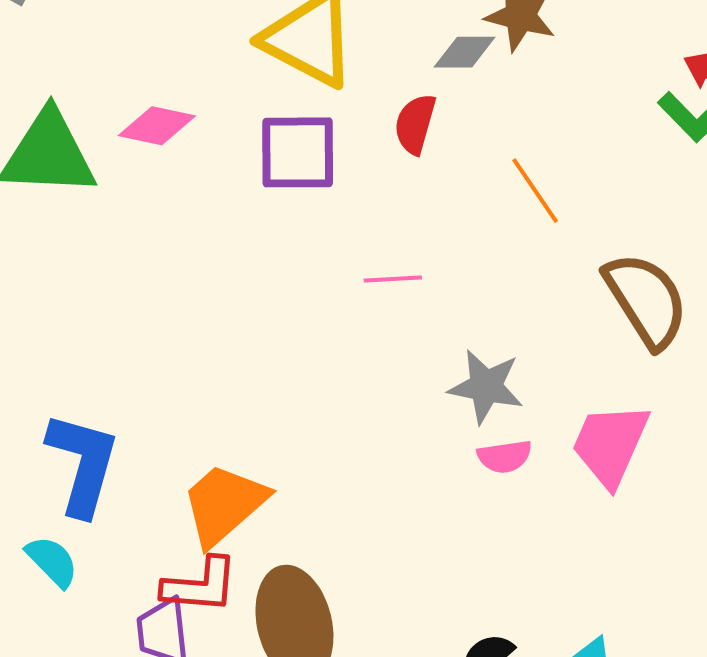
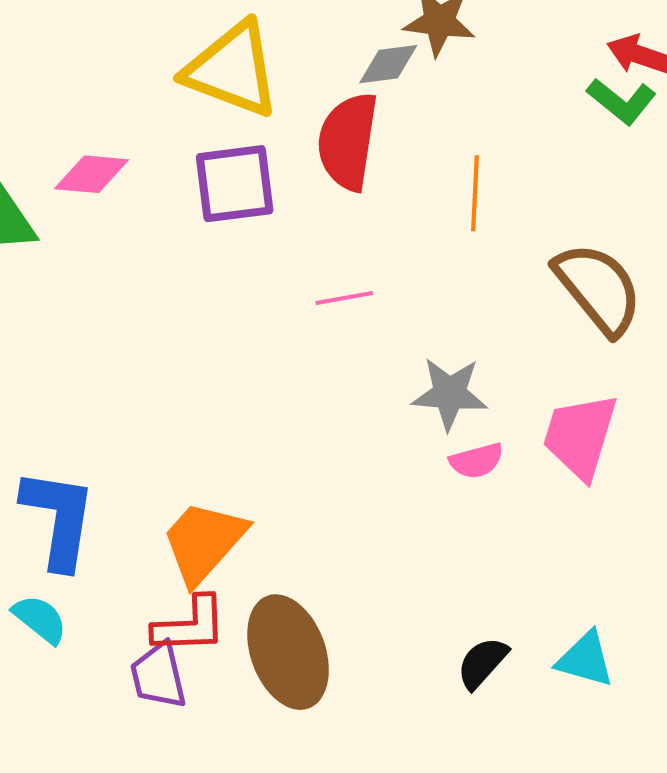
red semicircle: (415, 124) -> (348, 141), size x1.6
orange line: (535, 191) -> (475, 193), turned 44

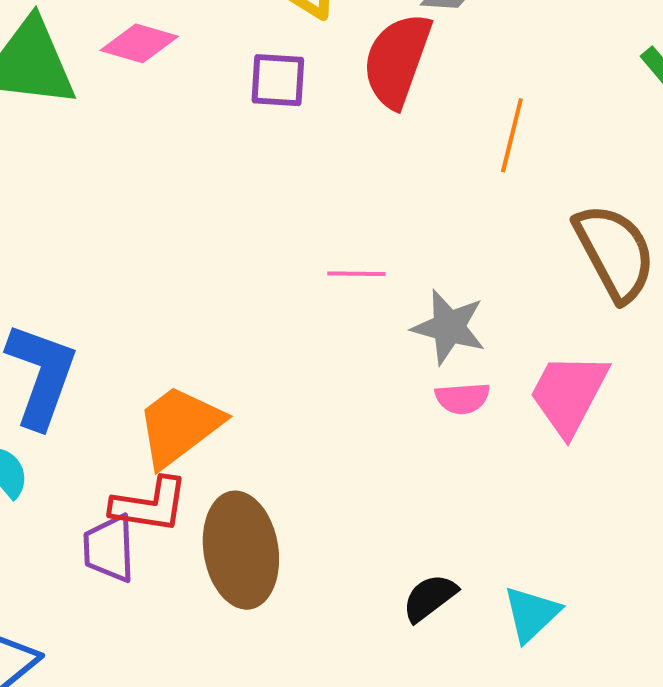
purple square: (235, 184) -> (278, 80), size x0.7
pink line: (344, 298) -> (356, 274), moved
cyan triangle: (585, 659) -> (531, 614), turned 50

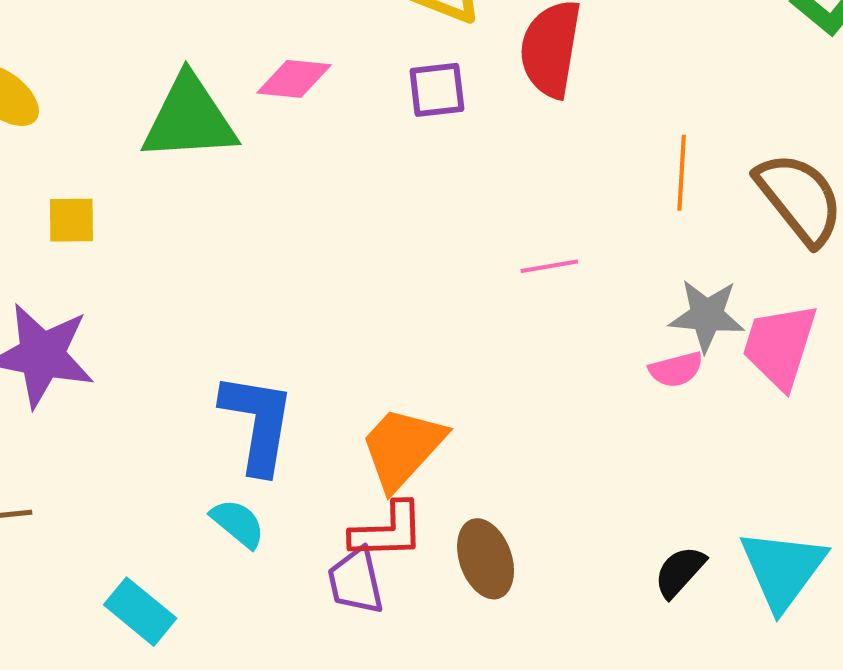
orange line: (512, 135) -> (682, 173), moved
gray star: (449, 327) -> (707, 315), moved
brown ellipse: (241, 550) -> (486, 559), size x0.7
cyan triangle: (531, 614) -> (783, 569), size x1.5

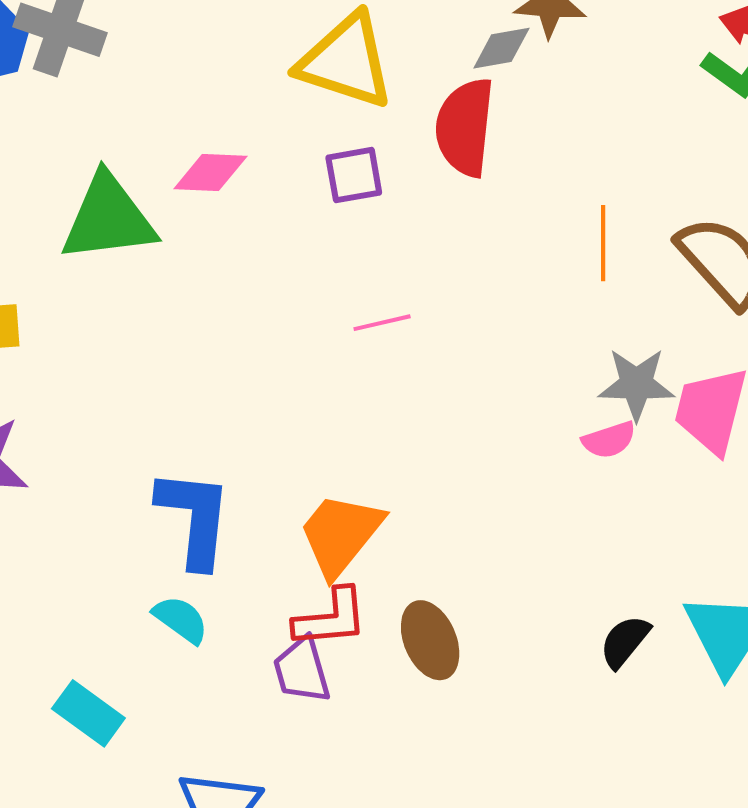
pink line: (549, 266) -> (382, 323), moved

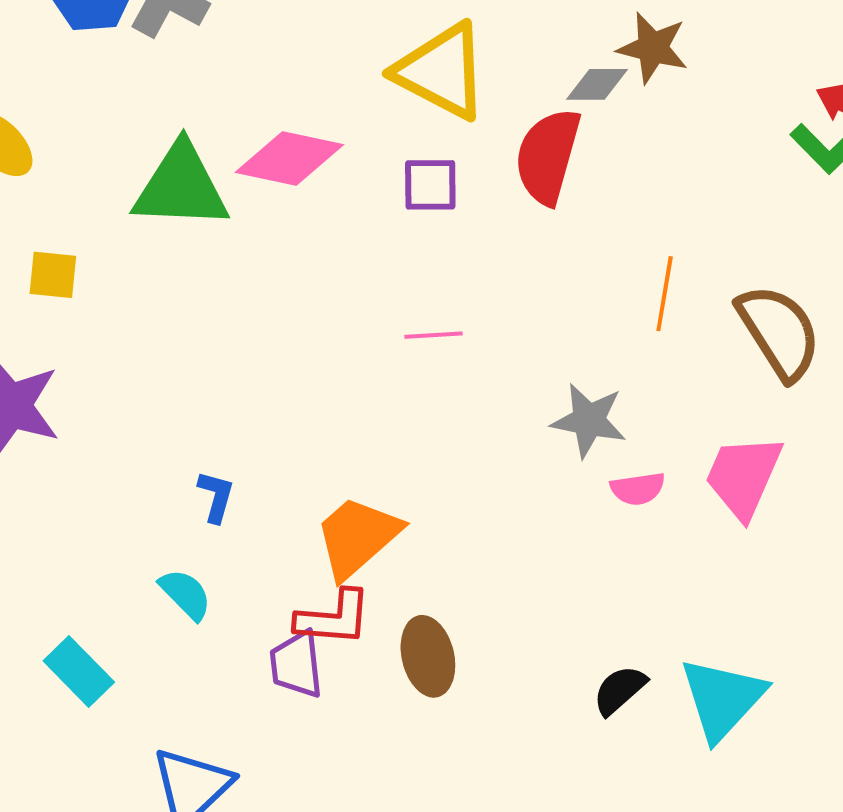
pink diamond: (210, 172) -> (289, 158), size x1.4
gray star: (636, 384) -> (589, 420), moved
blue L-shape: (194, 518) -> (216, 497), size x0.5

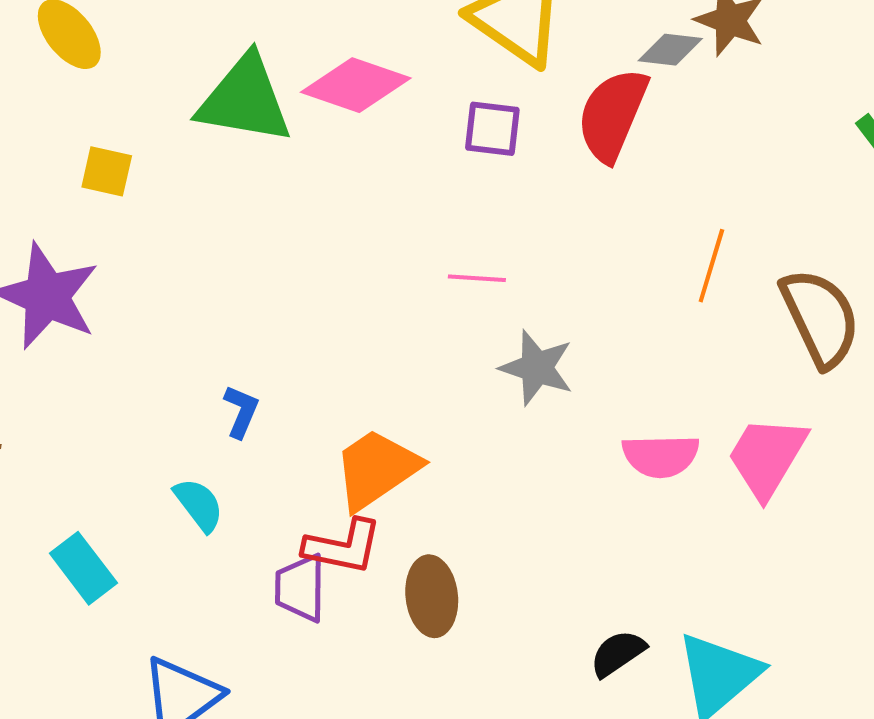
gray star: (589, 420) -> (537, 368), moved
pink semicircle: (638, 489) -> (661, 456), size x1.4

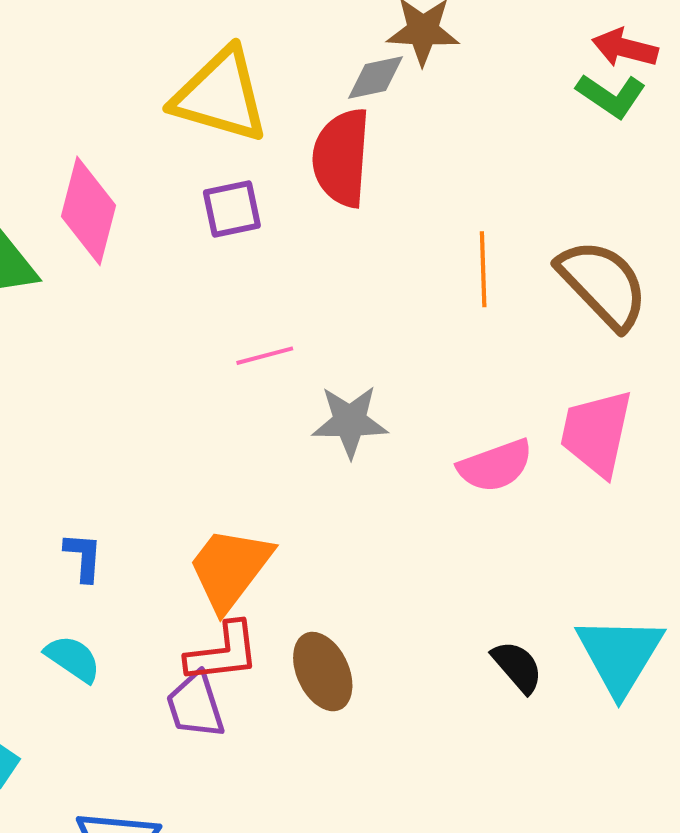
pink diamond: (356, 85) -> (89, 211), turned -76
black semicircle: (618, 653) -> (517, 667), turned 102

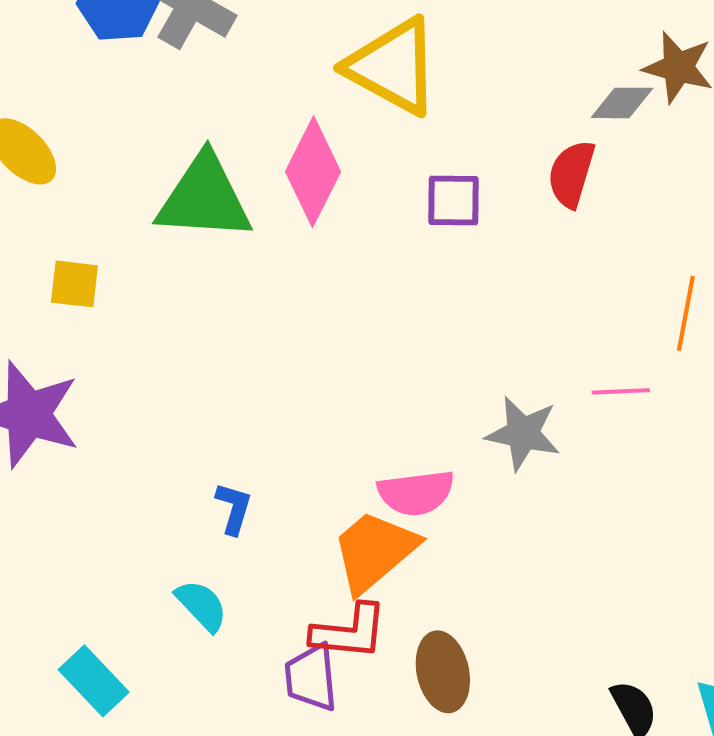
yellow triangle: (220, 95) -> (393, 66), moved
red semicircle: (341, 158) -> (571, 174), size x0.7
pink line: (265, 356) -> (621, 391), moved
pink semicircle: (495, 466) -> (416, 493), moved

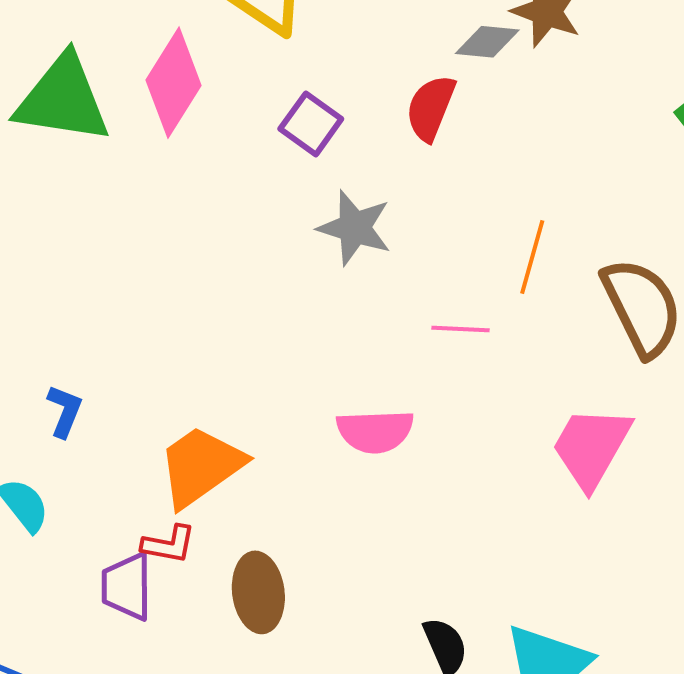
purple square: (453, 201) -> (311, 124), turned 30
gray star: (523, 433) -> (355, 228), moved
pink semicircle: (416, 493) -> (375, 431), moved
red L-shape: (349, 632) -> (169, 544), size x0.7

